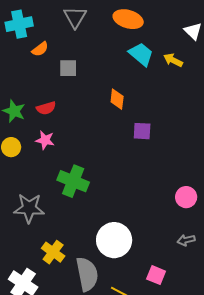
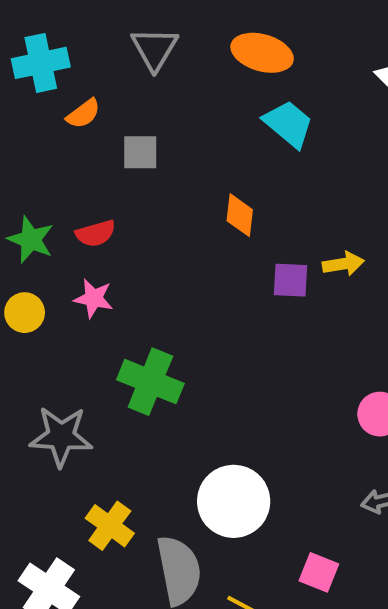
yellow arrow: (173, 60) -> (343, 264), moved, turned 144

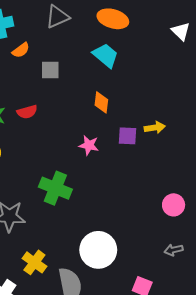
gray triangle: (154, 49) -> (57, 17), turned 35
cyan trapezoid: (288, 124) -> (106, 55), moved
pink star: (94, 298) -> (89, 145), moved

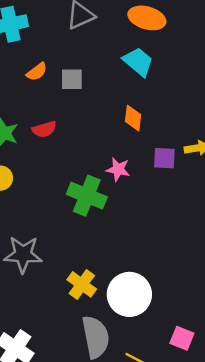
orange semicircle: (21, 50) -> (37, 72), moved
green cross: (55, 188) -> (87, 196), moved
yellow cross: (34, 262) -> (82, 284), moved

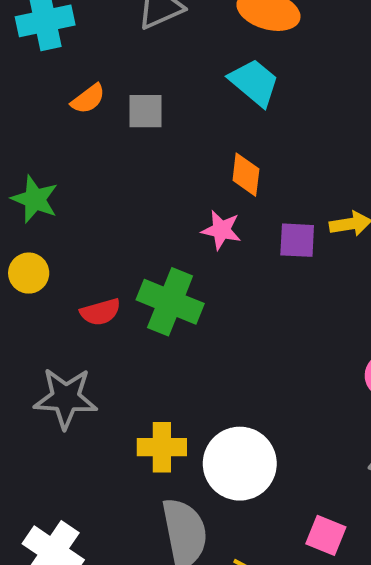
red semicircle: (44, 129) -> (100, 312), moved
pink star: (118, 169) -> (221, 230), moved
yellow cross: (82, 284) -> (162, 447), turned -36

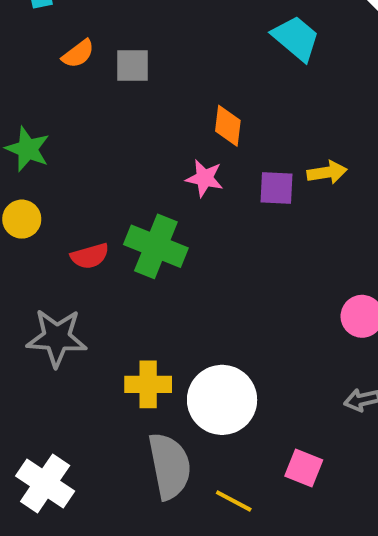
cyan trapezoid: (254, 82) -> (296, 38), moved

